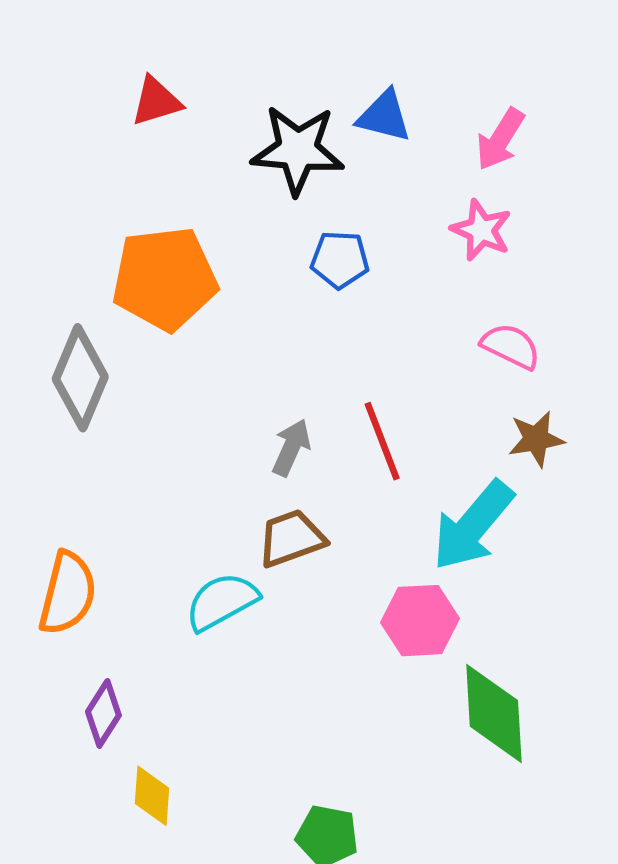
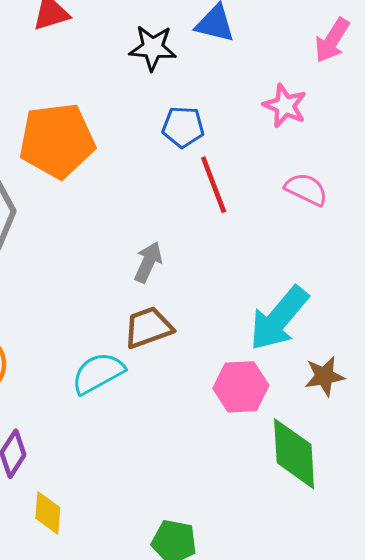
pink arrow: (500, 139) -> (332, 40), moved
black star: (298, 150) -> (153, 48), size x0.7
brown star: (536, 439) -> (324, 376), moved
red line: (382, 441) -> (214, 185), moved

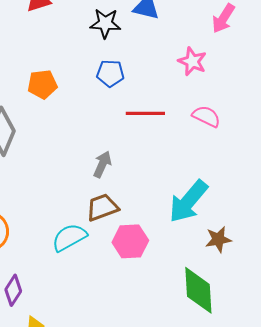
blue pentagon: (183, 127) -> (110, 73), moved
orange pentagon: (57, 141) -> (42, 84), size x0.6
red line: (214, 185) -> (145, 113), turned -69
pink hexagon: (241, 387) -> (130, 241), moved

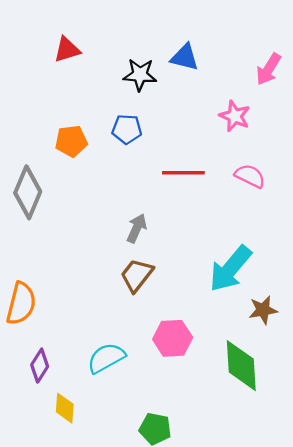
blue pentagon: (110, 73) -> (127, 129), moved
brown trapezoid: (102, 207) -> (137, 275), turned -32
cyan semicircle: (69, 237) -> (106, 358), moved
pink hexagon: (130, 241) -> (173, 338), moved

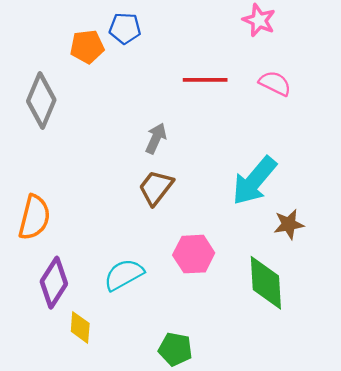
blue pentagon: (127, 129) -> (125, 28), moved
purple diamond: (40, 366) -> (54, 283), size x1.4

